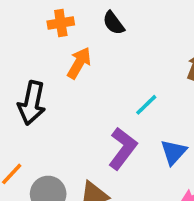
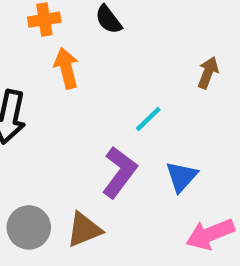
orange arrow: (79, 63) -> (66, 68), turned -44

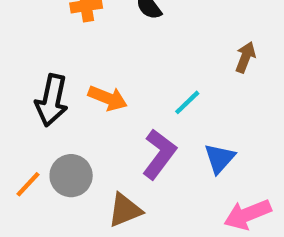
orange arrow: (66, 68) -> (108, 98), moved, turned 126
gray circle: (29, 227) -> (71, 176), moved

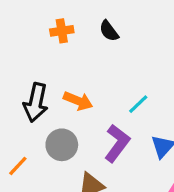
gray circle: (71, 176) -> (62, 145), moved

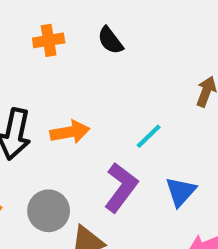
orange arrow: (78, 101) -> (70, 132), turned -32
gray circle: (62, 145) -> (49, 211), moved

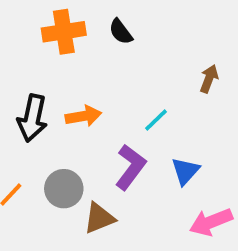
orange cross: (49, 40) -> (64, 32), size x1.5

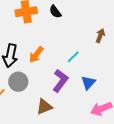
orange arrow: (83, 116) -> (36, 55), turned 138
gray circle: (64, 189) -> (18, 82), moved

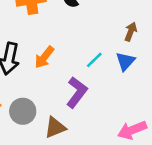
gray circle: (18, 82) -> (23, 111), moved
blue triangle: (88, 83) -> (125, 61), moved

